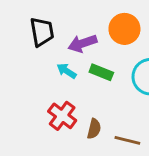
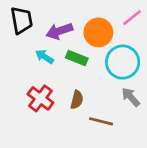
orange circle: (124, 29) -> (98, 32), moved
brown semicircle: (94, 129) -> (77, 100), moved

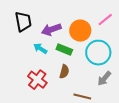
gray arrow: (131, 97) -> (104, 79), turned -98
brown semicircle: (77, 100) -> (64, 72), moved

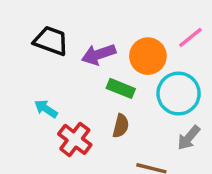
black trapezoid: (23, 22) -> (51, 41), turned -60
cyan arrow: (40, 49) -> (46, 109), moved

